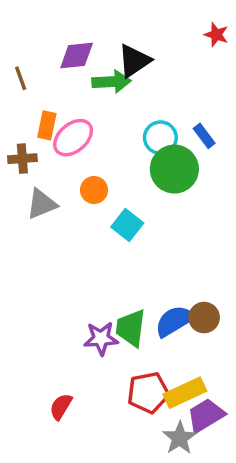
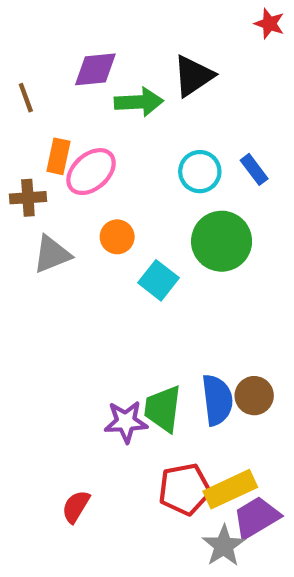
red star: (216, 35) -> (269, 24), moved
black triangle: (134, 61) -> (193, 76), moved
green circle: (174, 169) -> (222, 241), moved
blue semicircle: (174, 321) -> (217, 400), turned 114

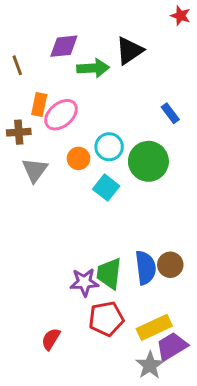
cyan circle: (200, 172) -> (109, 147), moved
gray triangle: (52, 254) -> (35, 170), turned -32
red pentagon: (185, 489) -> (106, 319), moved

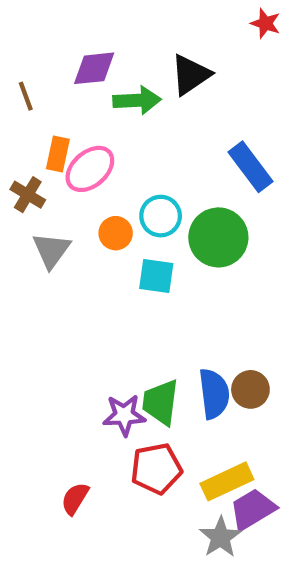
blue rectangle: (170, 113) -> (250, 167), size x1.6
brown cross: (19, 132) -> (28, 195), turned 35
cyan square: (106, 188) -> (156, 276), turned -30

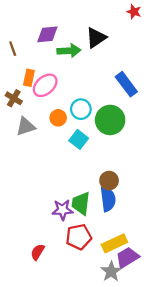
gray triangle: (51, 250) -> (26, 126), turned 36
cyan square: (156, 276) -> (79, 139), turned 30
brown circle: (250, 389) -> (109, 181), moved

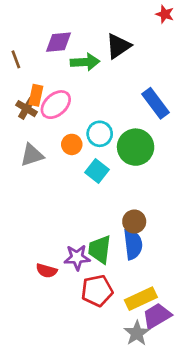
brown cross: (14, 98) -> (27, 109), moved
red semicircle: (38, 252) -> (46, 271), moved, turned -105

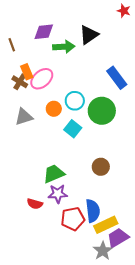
orange rectangle: (36, 95) -> (27, 72), turned -35
blue semicircle: (133, 244) -> (93, 211), moved
green trapezoid: (100, 249) -> (54, 174), moved, turned 60

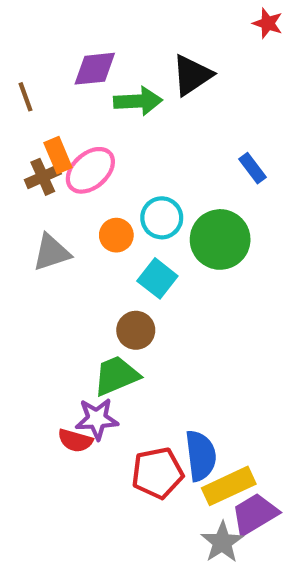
blue rectangle: (117, 78) -> (253, 168), size x0.6
brown cross: (20, 82) -> (43, 177), turned 35
brown circle: (101, 167) -> (136, 330), moved
purple star: (58, 194) -> (97, 419), moved

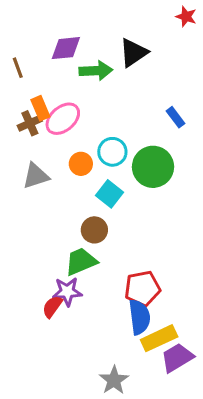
red semicircle: (75, 441) -> (52, 307), turned 110
red pentagon: (157, 473) -> (142, 289), moved
gray star: (222, 542) -> (114, 380), moved

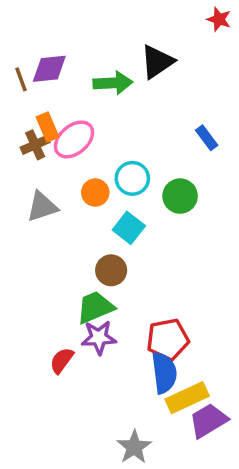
purple diamond: (66, 48) -> (49, 69), moved
green circle: (153, 167) -> (180, 196), size x0.7
purple star: (67, 292) -> (99, 337), moved

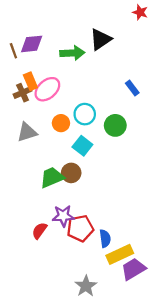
green trapezoid: (95, 307) -> (52, 177), moved
red pentagon: (168, 339) -> (80, 228), moved
blue semicircle: (164, 373) -> (105, 239), size x0.7

